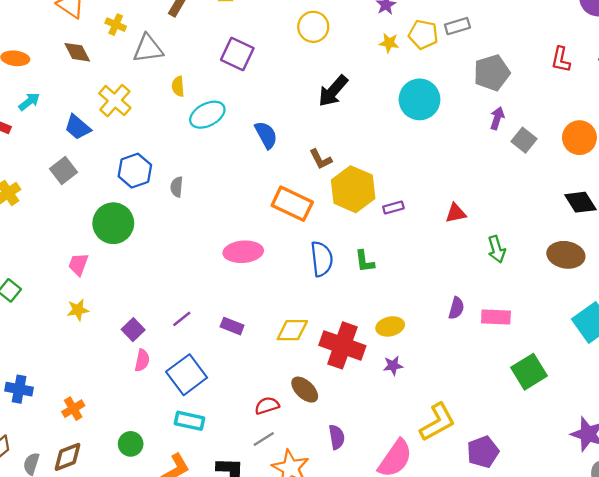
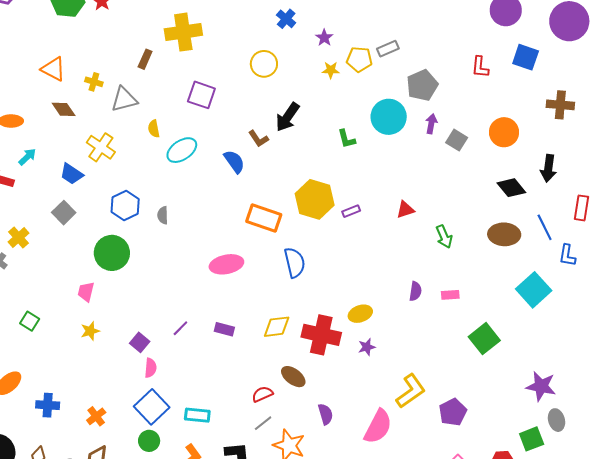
cyan circle: (419, 99) -> (389, 117), moved
brown L-shape: (321, 159) -> (258, 139), moved
green L-shape: (365, 261) -> (347, 139), moved
pink rectangle: (496, 317) -> (450, 295), size x0.7
blue square: (187, 375) -> (152, 407), moved

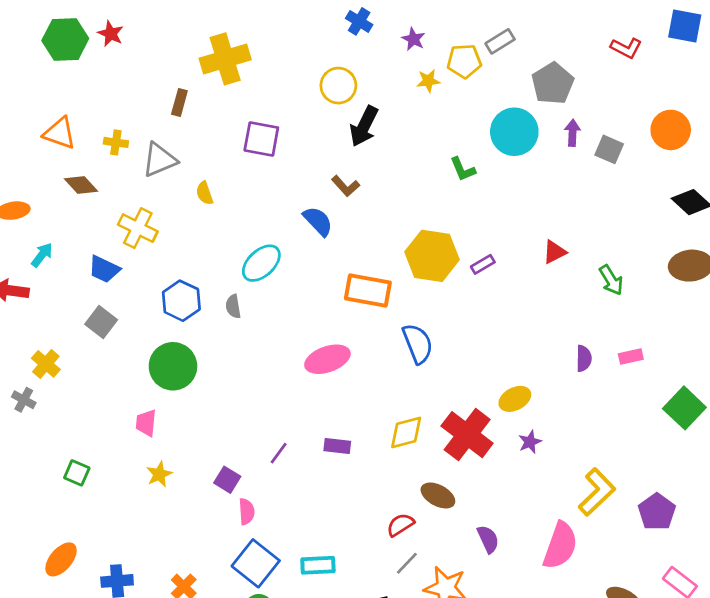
red L-shape: (480, 67) -> (626, 48), turned -60
black arrow: (287, 117) -> (364, 126), moved
cyan ellipse: (182, 150) -> (261, 263), moved
red cross: (321, 335) -> (467, 435), turned 33

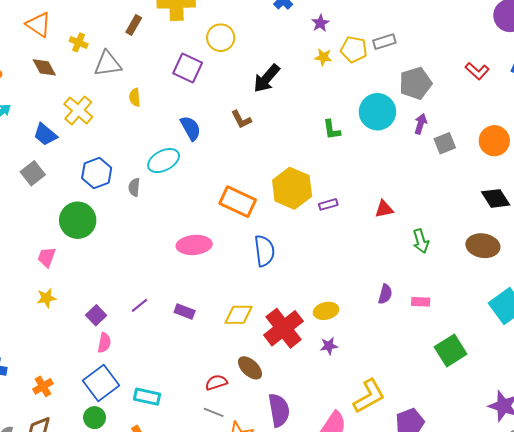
yellow circle: (338, 86) -> (221, 38), moved
gray square: (609, 149) -> (445, 143), turned 30
blue semicircle: (318, 221) -> (191, 128), moved
purple semicircle: (488, 539) -> (279, 410), size x1.5
gray line: (407, 563) -> (214, 412), turned 54

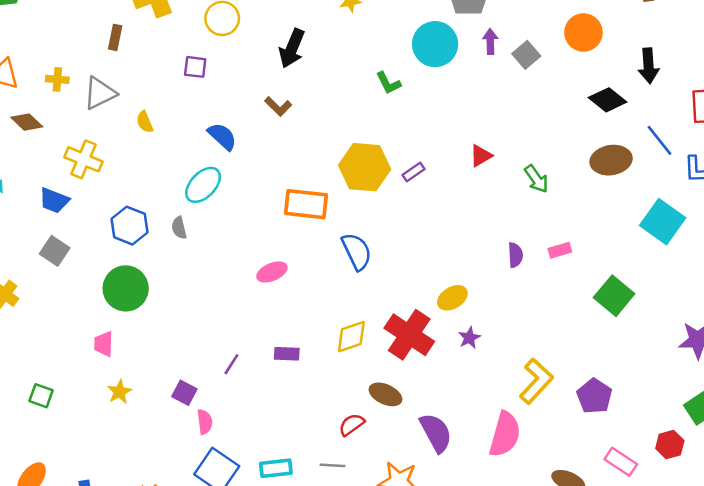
purple square: (188, 68) -> (195, 67), size x0.7
pink ellipse: (194, 245) -> (272, 272), size x0.7
gray line: (214, 412) -> (332, 465), moved

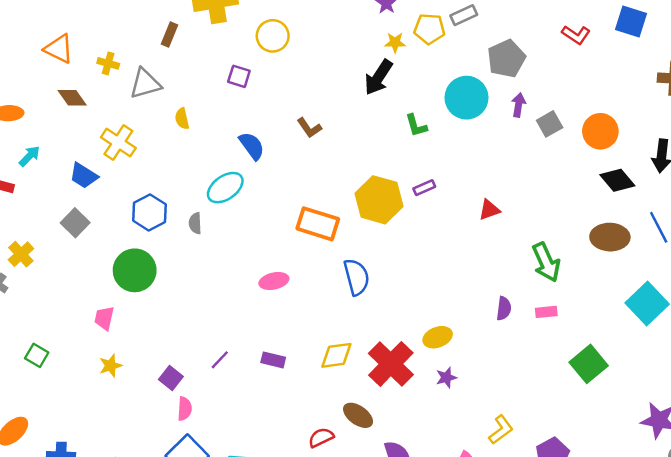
orange circle: (583, 33) -> (600, 131), moved
black arrow: (292, 48) -> (378, 77), moved
purple rectangle: (413, 172) -> (424, 188), moved
green arrow: (536, 179) -> (546, 262), moved, size x1.4
yellow L-shape: (536, 381) -> (501, 430), size x0.7

